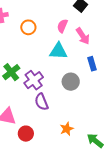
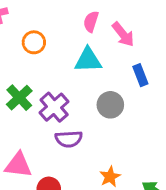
orange circle: (28, 27) -> (34, 42), moved
purple semicircle: (42, 102) -> (69, 139), turned -66

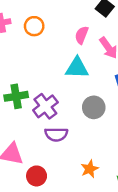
orange circle: (34, 42) -> (34, 26), moved
green cross: (19, 98) -> (16, 96), turned 30

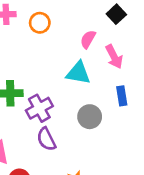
purple semicircle: (56, 134) -> (46, 139), turned 55

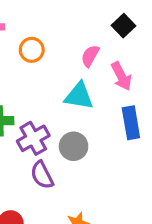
orange circle: (40, 23) -> (32, 50), moved
blue rectangle: (122, 96) -> (131, 123), size x1.4
gray circle: (90, 117) -> (74, 146), moved

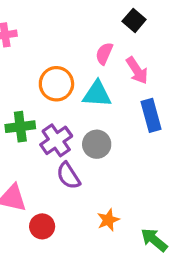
orange circle: (32, 50) -> (56, 84), moved, size x1.4

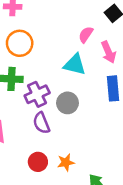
orange circle: (56, 84) -> (20, 43), moved
red circle: (42, 226) -> (38, 162), moved

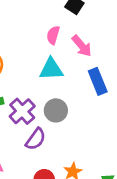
purple semicircle: (41, 123) -> (36, 139), turned -105

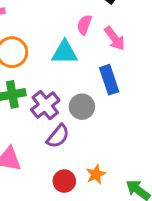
cyan triangle: (51, 69) -> (65, 52), moved
blue rectangle: (98, 81) -> (109, 80), moved

